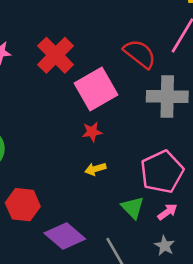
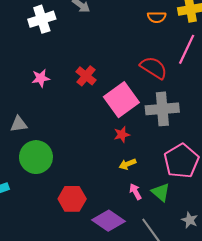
red cross: (56, 55) -> (86, 76), size x0.7
gray cross: (167, 96) -> (162, 109), moved
pink arrow: (167, 212) -> (135, 192), moved, turned -77

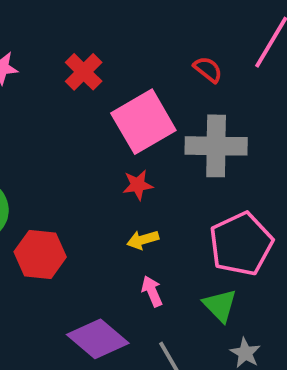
red semicircle: (154, 68) -> (208, 69), size x0.6
green triangle: (161, 192) -> (220, 305), moved
red hexagon: (72, 199) -> (40, 254), moved

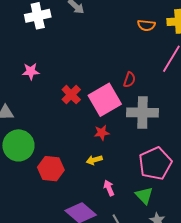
red semicircle: (208, 69) -> (129, 80), moved, turned 70
red cross: (84, 72) -> (71, 95), moved
yellow arrow: (143, 240) -> (94, 160), moved

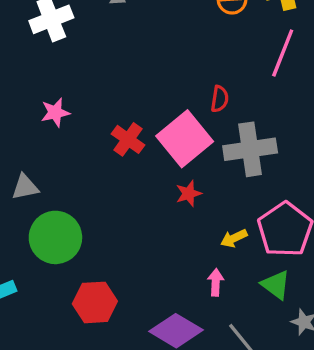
yellow arrow: (94, 160) -> (234, 238), moved
red hexagon: (51, 169) -> (95, 302), moved
pink arrow: (109, 188) -> (216, 282), turned 35

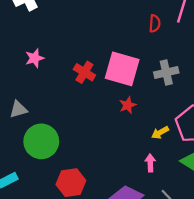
red semicircle: (220, 99) -> (155, 23), moved
pink square: (185, 139) -> (122, 69), turned -30
gray cross: (250, 149) -> (166, 72), size x0.7

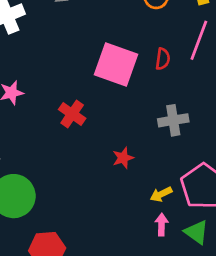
pink square: (122, 69) -> (116, 64), moved
pink arrow: (150, 163) -> (161, 225), moved

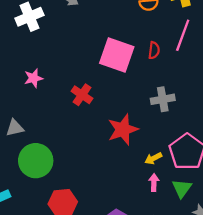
red star: (123, 158) -> (123, 130), size x1.8
green triangle: (196, 232) -> (182, 188), turned 30

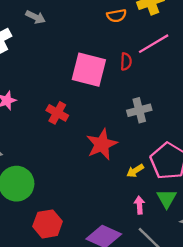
pink line: (183, 35) -> (154, 44), turned 44
pink arrow: (154, 183) -> (139, 205), moved

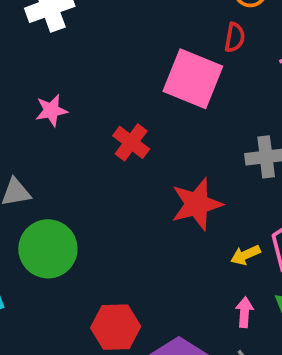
red semicircle: (126, 62) -> (235, 37), moved
red hexagon: (48, 224) -> (116, 327), moved

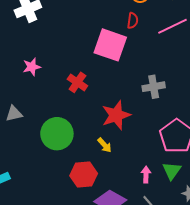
green circle: (48, 249) -> (57, 134), moved
yellow arrow: (245, 255) -> (104, 145), moved, turned -105
red hexagon: (116, 327) -> (84, 175), moved

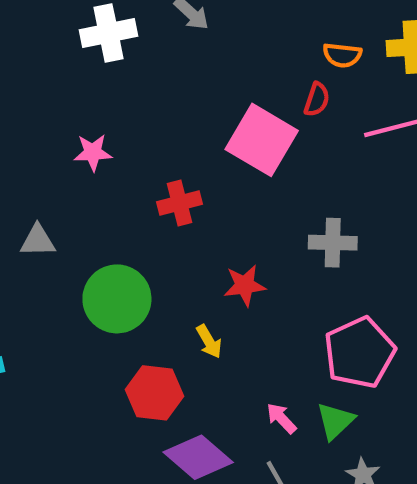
red cross: (77, 82) -> (179, 203), turned 30
red star: (116, 115) -> (245, 285), size x0.7
pink arrow: (146, 175) -> (281, 418), turned -56

